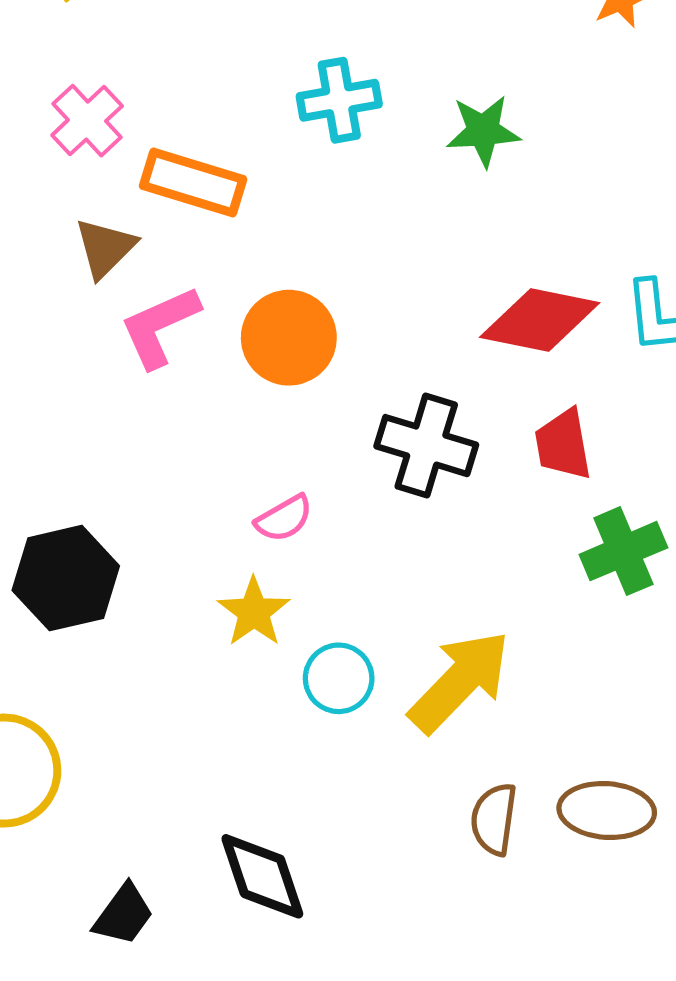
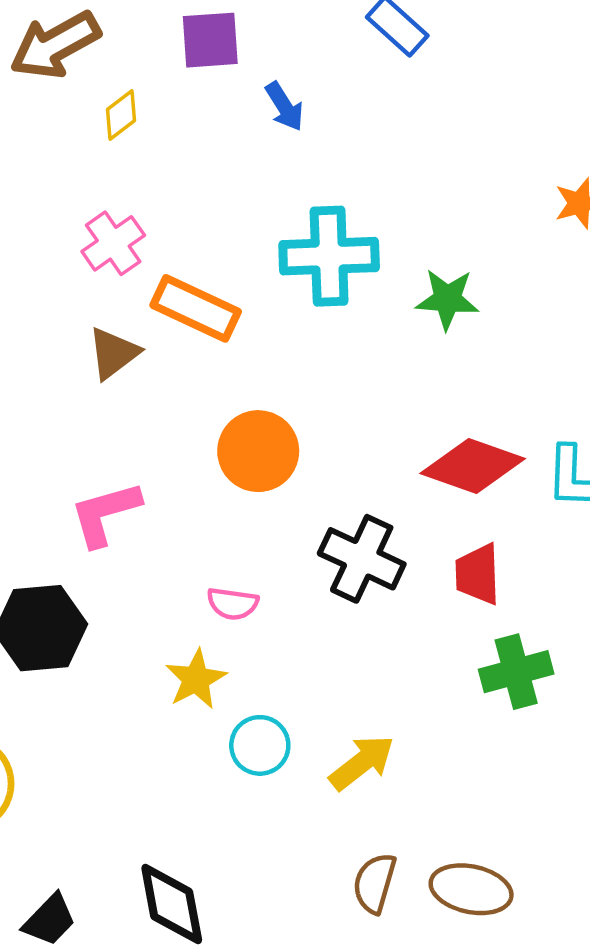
cyan cross: (339, 100) -> (329, 256), size x1.4
pink L-shape: (160, 327) -> (105, 514), moved
pink semicircle: (284, 518) -> (233, 604), turned 30
yellow arrow: (460, 682) -> (362, 763), size x0.7

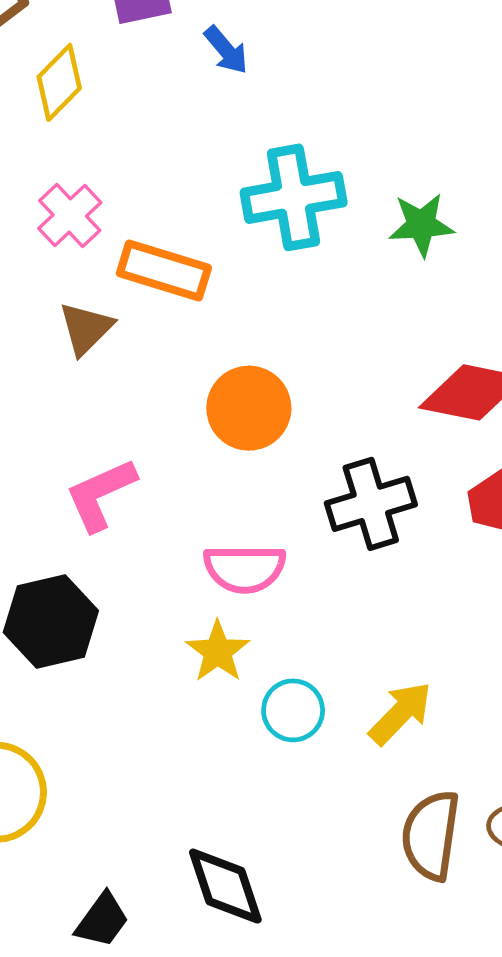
yellow diamond: (121, 115) -> (59, 82), size x1.4
black cross: (362, 559) -> (371, 504), turned -34
pink semicircle: (233, 604) -> (245, 569), size x1.5
brown semicircle: (375, 883) -> (431, 835), size x1.4

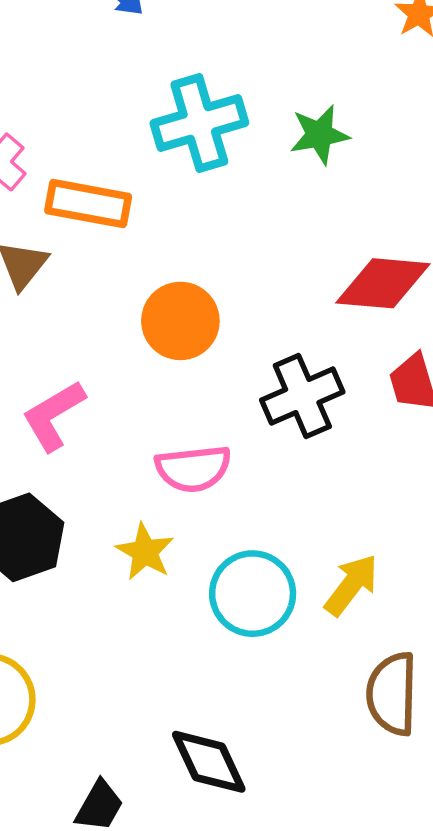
yellow star: (218, 652) -> (145, 552), moved
cyan circle: (293, 710) -> (253, 594), size x1.5

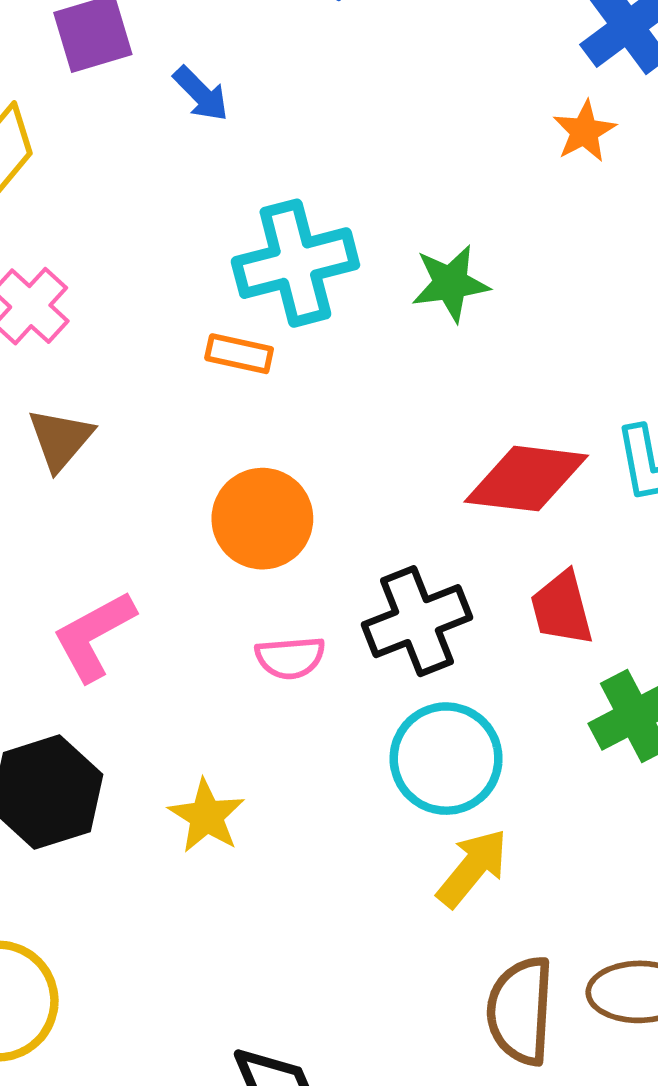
orange rectangle: (88, 204) -> (239, 354), moved, size x0.6
pink semicircle: (193, 469) -> (290, 658), moved, size x0.7
cyan circle: (253, 594) -> (446, 759), moved

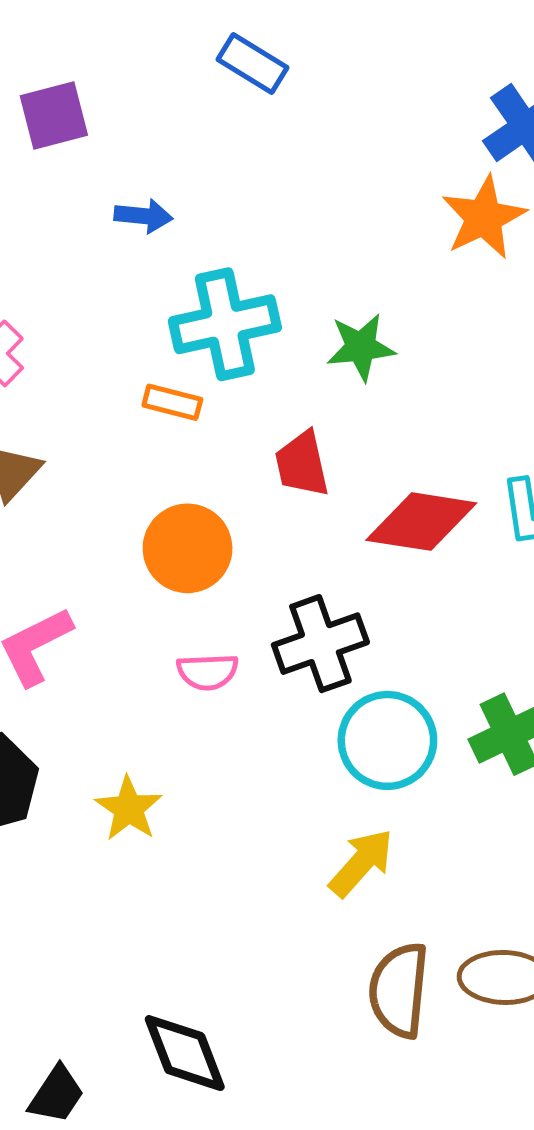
blue arrow: (201, 94) -> (144, 216), moved, turned -42
orange star: (584, 131) -> (484, 218), size x1.5
red trapezoid: (562, 608) -> (302, 464), moved
cyan circle: (446, 759) -> (387, 740), moved

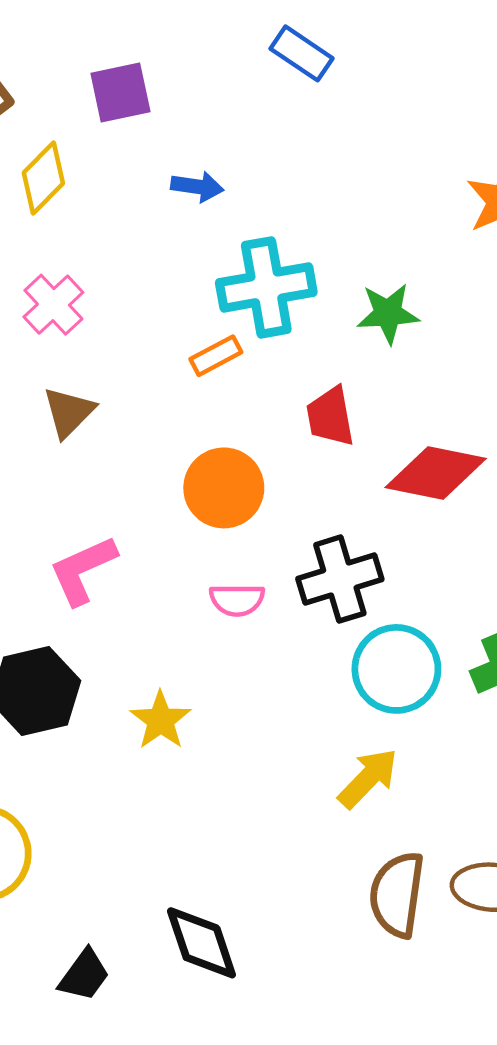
orange rectangle: (172, 402) -> (216, 356), turned -45

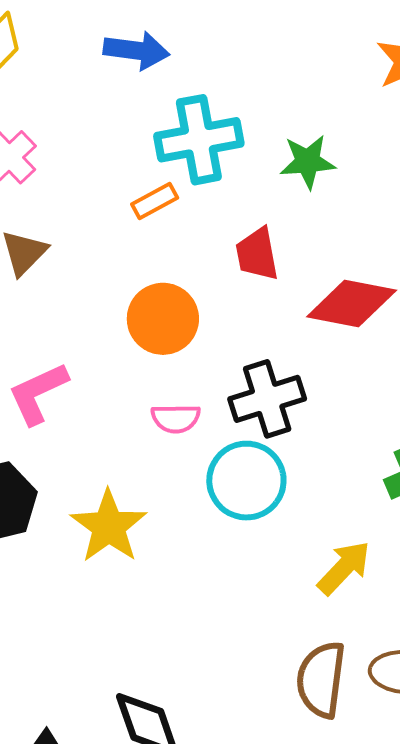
blue arrow: (197, 187) -> (136, 50), size x1.4
cyan circle: (396, 669) -> (246, 481), moved
yellow star: (161, 720) -> (109, 526), size x1.4
yellow arrow: (368, 778) -> (344, 568), moved

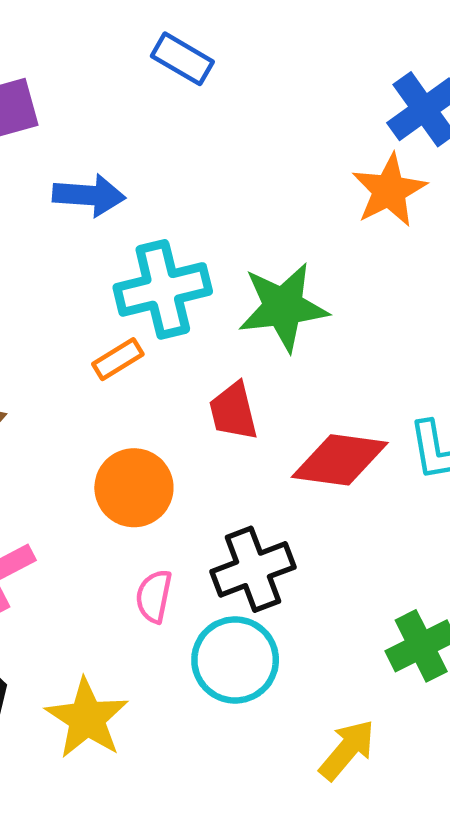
green star: (308, 162) -> (283, 307), size x1.5
pink semicircle: (176, 418) -> (154, 596), turned 105

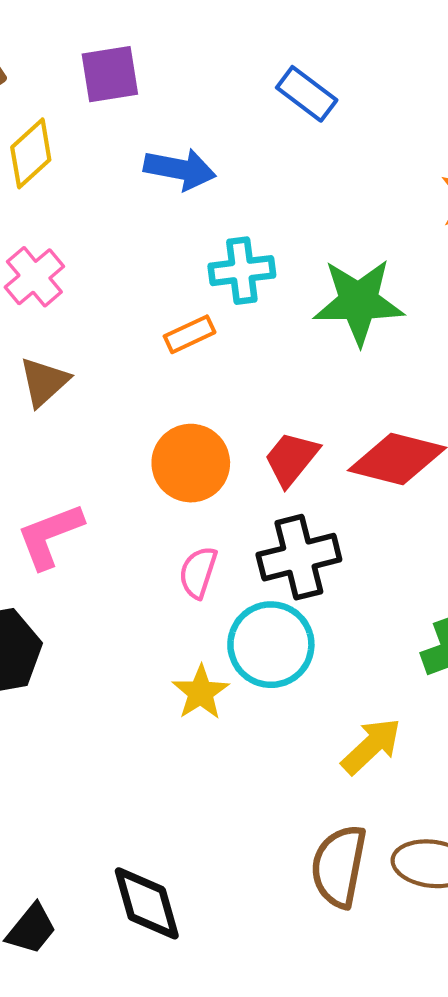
blue rectangle: (182, 59) -> (307, 94), moved
cyan cross: (163, 289) -> (242, 271), size x0.7
red trapezoid: (233, 411) -> (291, 459), moved, turned 46
yellow star: (87, 718) -> (201, 692), moved, size x0.7

